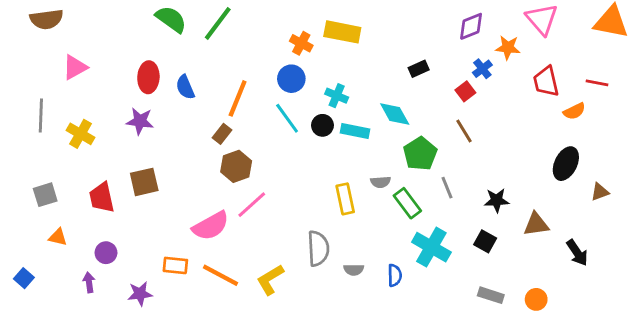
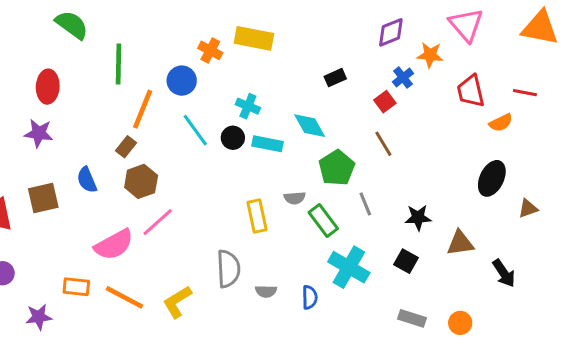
green line: (218, 23) -> (118, 64), moved, turned -36
blue circle: (291, 79) -> (182, 81), moved
blue semicircle: (185, 87) -> (87, 180), moved

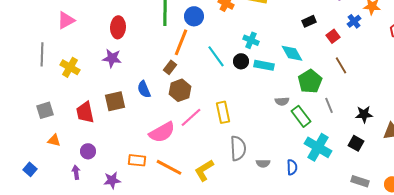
blue circle: (182, 81) -> (194, 16), moved
red square: (385, 102) -> (333, 36), moved
yellow rectangle: (257, 216) -> (223, 112), moved

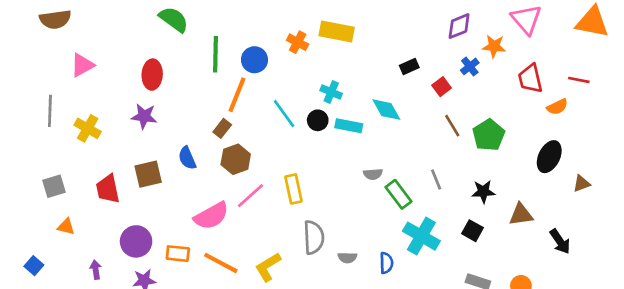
green pentagon: (310, 81) -> (489, 135), moved
purple circle: (88, 151) -> (136, 241), moved, size x1.5

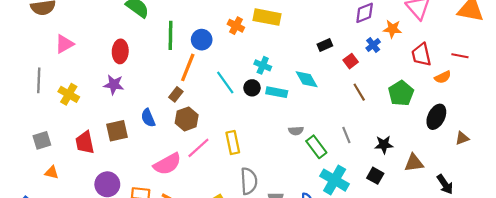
green pentagon: (489, 135) -> (401, 93), moved

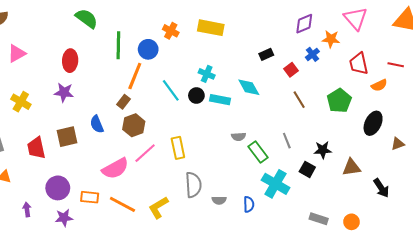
orange cross: (236, 26) -> (171, 31), moved
black square: (375, 176) -> (307, 169), moved

